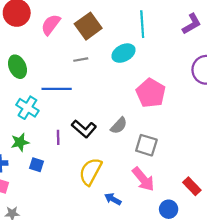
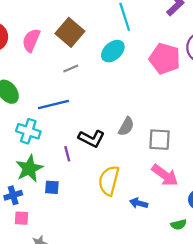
pink pentagon: (151, 93) -> (165, 59), moved
green star: (20, 142) -> (29, 168), size x1.4

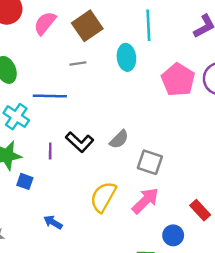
cyan ellipse: (113, 51) -> (126, 57), turned -70
pink arrow: (165, 175) -> (145, 201), turned -96
yellow semicircle: (109, 181) -> (103, 197), moved
blue arrow: (139, 203) -> (53, 222), moved

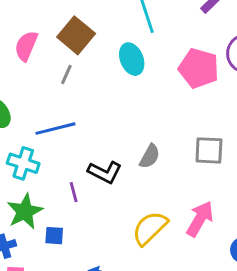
gray line: (78, 64) -> (66, 75), moved, turned -42
gray square: (150, 162) -> (209, 150), moved
yellow semicircle: (103, 197) -> (150, 228), turned 32

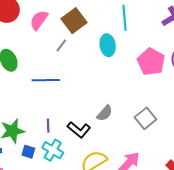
gray square: (209, 150) -> (145, 118), turned 35
cyan cross: (23, 163) -> (53, 150), moved
black L-shape: (105, 172) -> (79, 130), moved

